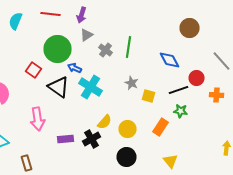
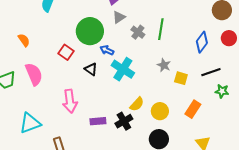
blue diamond: (170, 60) -> (202, 42), turned 65
red circle: (196, 78) -> (229, 38), moved
black triangle: (58, 87) -> (91, 69), size x0.6
green star: (180, 111) -> (222, 91), moved

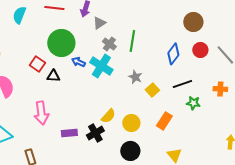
gray triangle: (119, 17) -> (99, 23), moved
black triangle: (91, 69) -> (53, 76), moved, turned -32
cyan cross: (123, 69) -> (101, 66), moved
yellow square: (181, 78) -> (152, 90), turned 32

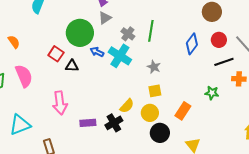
gray triangle: (99, 23) -> (105, 18), moved
black line: (182, 84) -> (224, 62), moved
yellow square: (152, 90) -> (155, 91), moved, turned 32
black circle: (130, 151) -> (160, 133), moved

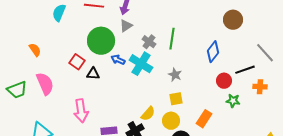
red circle: (219, 40) -> (224, 81), moved

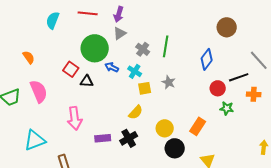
cyan cross: (141, 64) -> (135, 71), size x0.6
yellow square: (176, 99) -> (145, 88), moved
yellow semicircle: (148, 114) -> (136, 112), moved

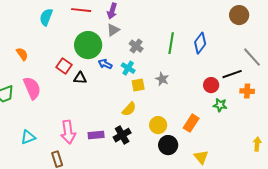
brown circle: (227, 27) -> (239, 15), moved
green line: (166, 46) -> (171, 43), moved
blue diamond: (207, 59) -> (200, 43), moved
pink arrow: (75, 118) -> (68, 132), moved
cyan triangle: (35, 140) -> (28, 137), size x0.7

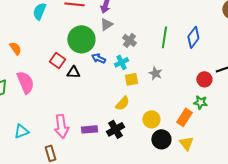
cyan cross: (128, 68) -> (121, 62), turned 32
green star: (220, 105) -> (200, 102), moved
yellow triangle: (201, 157) -> (186, 143), moved

